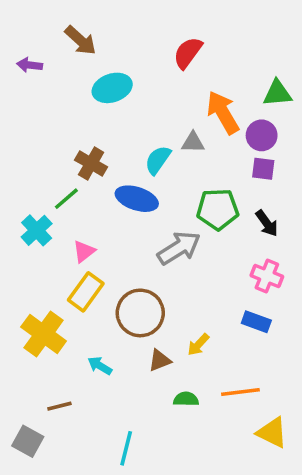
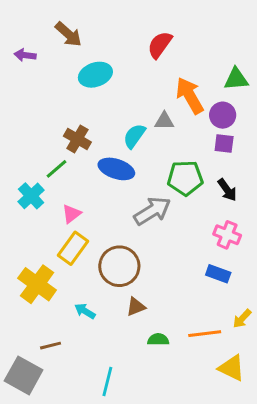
yellow arrow: (198, 345) -> (242, 319), moved
gray square: (28, 441) -> (24, 375), size x1.4

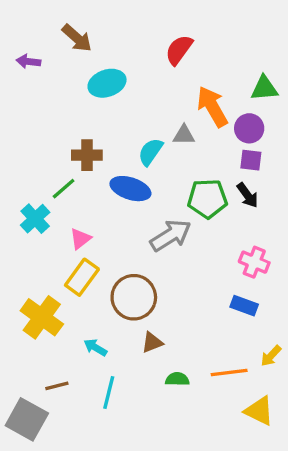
brown cross: (77, 139) -> (87, 155), turned -30
black arrow: (227, 190) -> (247, 195), moved
cyan line: (107, 381) -> (109, 393), moved

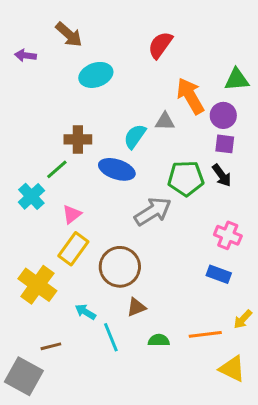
cyan line: (109, 393) -> (111, 337), moved, turned -36

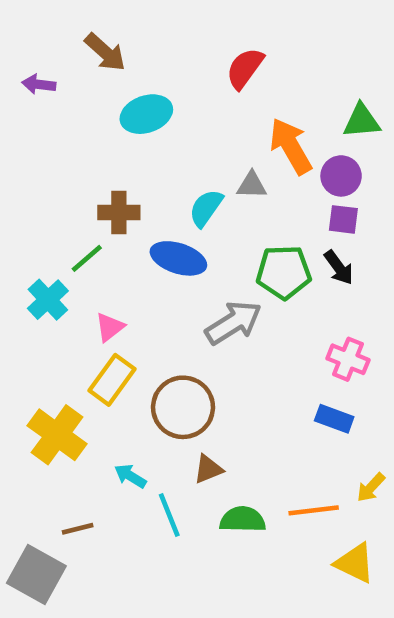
green semicircle: (159, 340) -> (243, 520), size x1.4

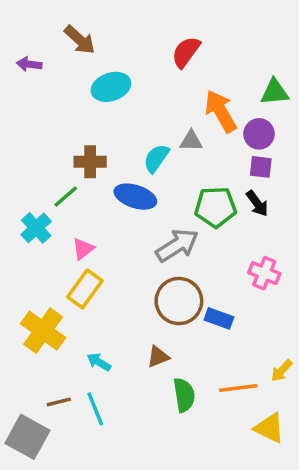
brown circle: (183, 407) -> (179, 301), moved
blue rectangle: (334, 419) -> (219, 318), moved
cyan line: (169, 515) -> (95, 409), moved
green semicircle: (243, 520) -> (184, 395), turned 80

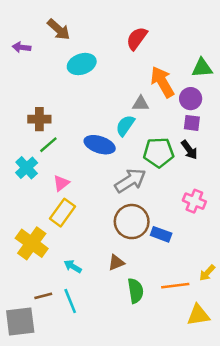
cyan semicircle: (156, 158) -> (125, 125), moved
brown cross: (90, 162) -> (39, 119), moved
yellow triangle: (269, 428) -> (198, 315), turned -35
gray square: (27, 437) -> (20, 321), turned -36

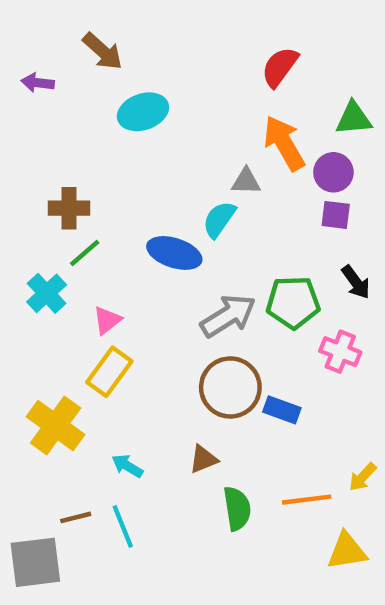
red semicircle: (137, 38) -> (280, 67), moved
black arrow: (189, 150) -> (356, 282), moved
green pentagon: (159, 152) -> (293, 302), moved

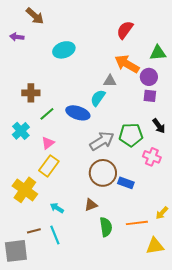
brown arrow: (103, 51) -> (35, 16), moved
orange arrow: (284, 143) -> (127, 64), turned -30
green line: (85, 253) -> (47, 114), moved

